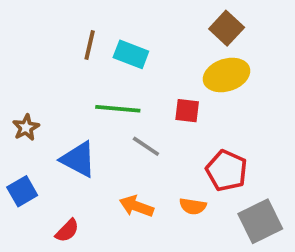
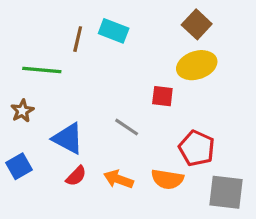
cyan rectangle: (131, 54) -> (114, 31), moved
green line: (118, 109) -> (42, 70), moved
orange semicircle: (193, 206) -> (167, 179), size x1.4
gray square: (260, 221) -> (226, 192), turned 33
red semicircle: (67, 231) -> (76, 176), moved

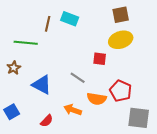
brown square: (197, 24) -> (121, 15), turned 36
blue square: (19, 166) -> (12, 112), moved
red semicircle: (76, 176) -> (47, 121), moved
orange semicircle: (167, 179) -> (97, 99), moved

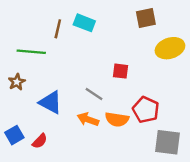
yellow ellipse: (121, 40) -> (170, 48), moved
orange arrow: (73, 110) -> (88, 119), moved
red semicircle: (47, 121) -> (40, 141), moved

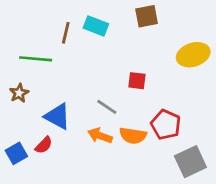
brown square: (146, 18) -> (147, 16), moved
red semicircle: (40, 141) -> (44, 145), moved
gray square: (168, 142) -> (190, 162), turned -32

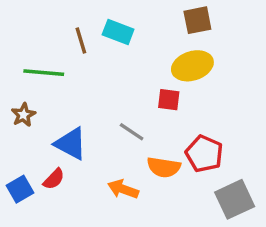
brown square: (147, 16) -> (197, 20), moved
brown line: (66, 33) -> (81, 40), turned -30
yellow ellipse: (193, 55) -> (192, 66), moved
orange arrow: (100, 136) -> (123, 189), moved

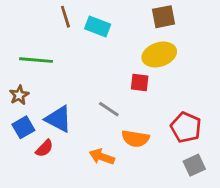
brown line: (81, 40) -> (65, 17), moved
red pentagon: (204, 154) -> (186, 127), moved
blue square: (20, 189) -> (23, 127), moved
gray square: (235, 199) -> (194, 165), size x0.7

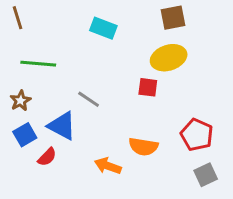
brown line: (65, 17) -> (17, 18), moved
gray line: (109, 109) -> (89, 99), moved

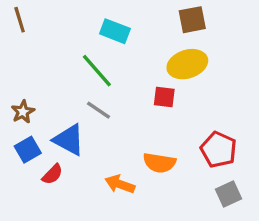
green line: (38, 64) -> (97, 71), moved, turned 44

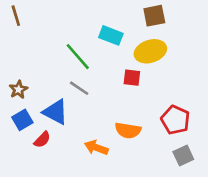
cyan rectangle: (115, 31) -> (111, 35), moved

